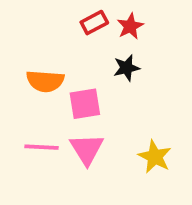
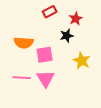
red star: (130, 26) -> (76, 19), moved
yellow star: (155, 157) -> (82, 61), moved

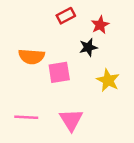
pink line: (22, 78) -> (26, 117), moved
pink triangle: (46, 79) -> (71, 120), moved

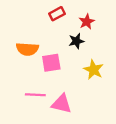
pink line: (26, 117) -> (35, 95), moved
pink triangle: (71, 120) -> (62, 104), turned -45

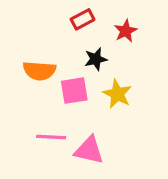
black star: (76, 41) -> (96, 59), moved
yellow star: (93, 70) -> (117, 94), moved

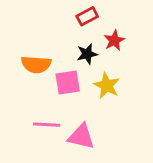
red rectangle: (83, 19) -> (87, 16), moved
red star: (126, 31) -> (114, 40), moved

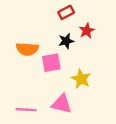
yellow star: (107, 85) -> (81, 79), moved
pink line: (47, 125) -> (26, 110), moved

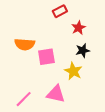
black star: (66, 41) -> (83, 50), moved
pink line: (26, 110) -> (24, 99), turned -48

